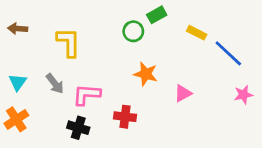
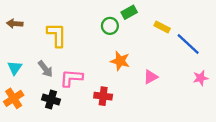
black cross: (78, 128) -> (51, 100), moved

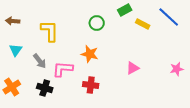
green rectangle: (129, 12) -> (125, 10), moved
blue line: (188, 44) -> (169, 17), moved
orange star: (120, 61) -> (90, 54), moved
cyan triangle: (15, 68) -> (16, 50), moved

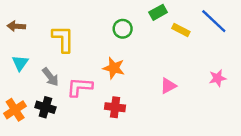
pink star: (177, 69) -> (218, 78), moved
black cross: (45, 88) -> (45, 107), moved

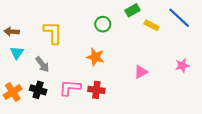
brown arrow: (16, 26) -> (12, 32), moved
pink L-shape: (80, 87) -> (70, 88), moved

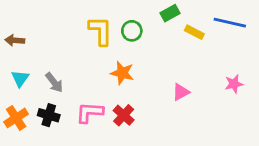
blue line: (179, 18) -> (230, 23), turned -30
yellow L-shape: (53, 33) -> (100, 31), moved
cyan triangle: (17, 53) -> (20, 78), moved
red cross: (96, 90) -> (124, 115), turned 35

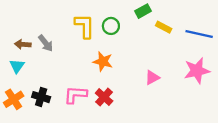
blue line: (230, 23) -> (199, 34), moved
brown arrow: (15, 40) -> (23, 44), moved
gray arrow: (54, 83) -> (46, 43), moved
pink star: (234, 84) -> (197, 71), size x1.6

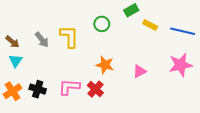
yellow L-shape: (85, 26) -> (69, 37), moved
brown arrow: (23, 44) -> (12, 42), moved, turned -144
orange star: (103, 62) -> (105, 65), moved

